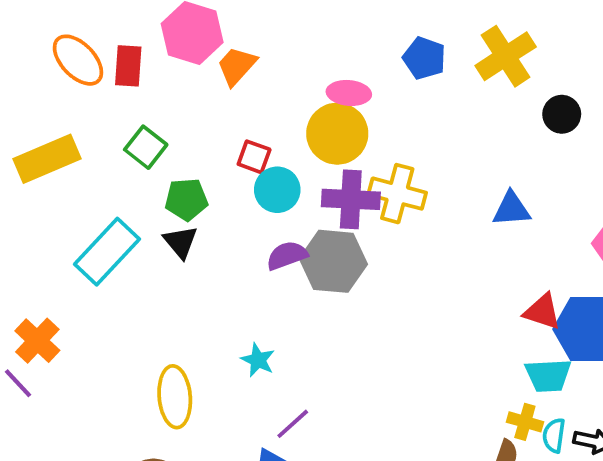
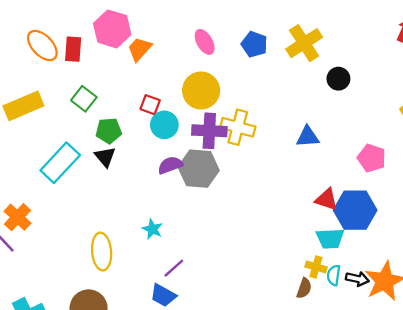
pink ellipse: (349, 93) -> (205, 42), moved, turned 55

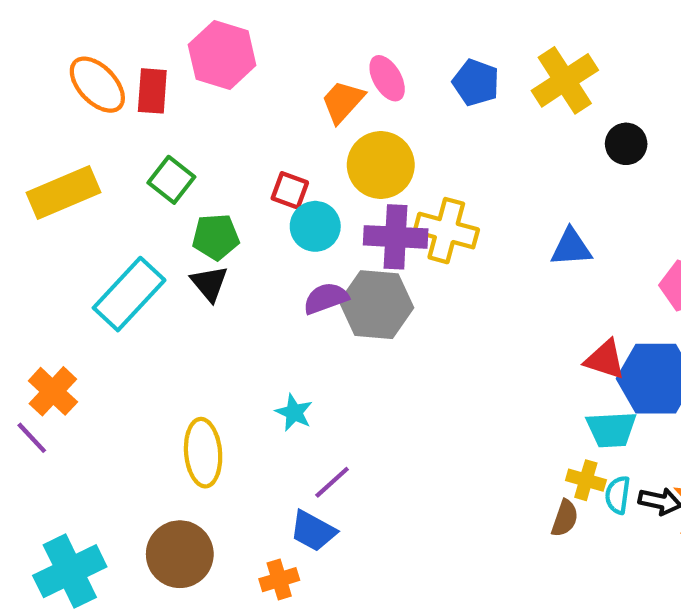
orange trapezoid: (139, 49) -> (343, 102), moved

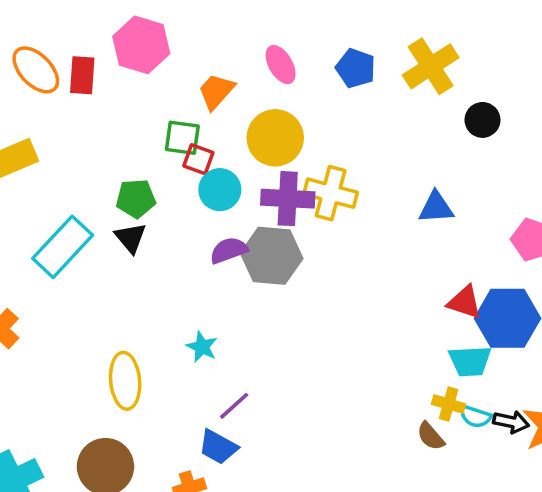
orange trapezoid: (343, 102) -> (216, 91), moved
green square: (171, 180) -> (182, 138), moved, turned -30
cyan semicircle: (618, 495) -> (475, 417), turned -80
brown semicircle: (565, 518) -> (431, 436), turned 120

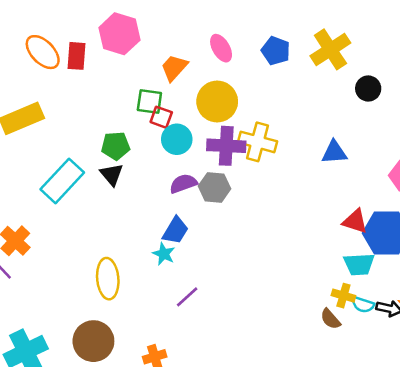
gray hexagon: (272, 256) -> (215, 187), size x0.7
blue trapezoid: (218, 447) -> (175, 230), moved, turned -88

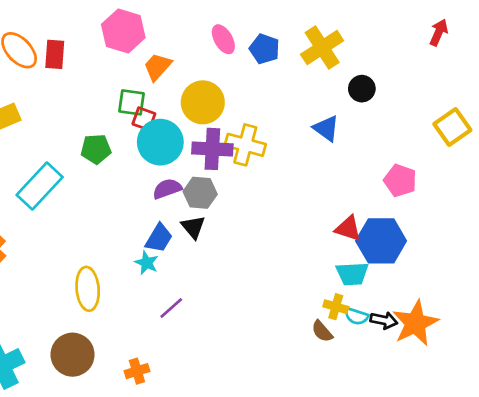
pink hexagon: (119, 34) -> (123, 31), moved
pink ellipse: (221, 48) -> (223, 39), moved
cyan circle: (177, 139) -> (160, 142), size x1.4
blue triangle: (334, 152) -> (326, 128), moved, turned 40
black triangle: (112, 174) -> (193, 227), moved

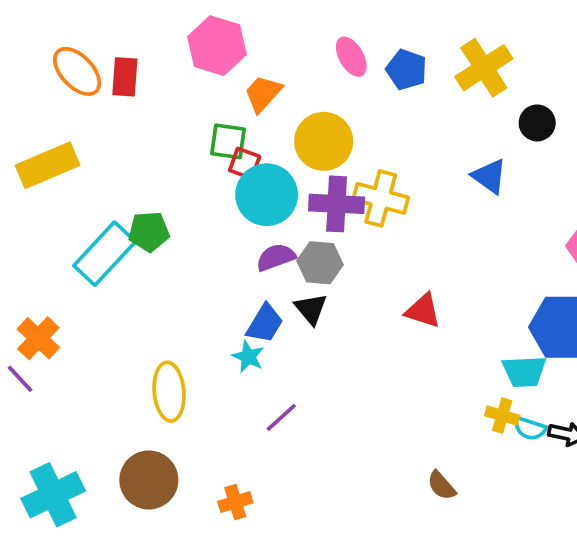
green pentagon: (96, 149) -> (149, 232), moved
red triangle: (348, 228) -> (423, 311), moved
brown semicircle: (322, 331) -> (441, 486), moved

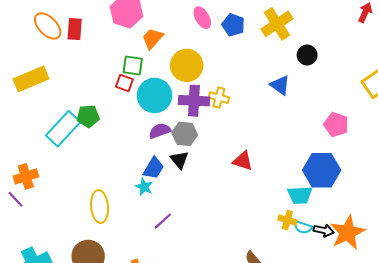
red square: (245, 163) -> (124, 83), moved
yellow cross: (381, 198) -> (219, 98), size x0.7
orange cross: (38, 338) -> (26, 176), turned 30

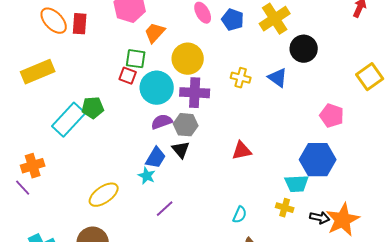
black circle: (307, 55) -> (304, 49), size x1.4
yellow cross: (219, 98) -> (241, 78), moved
red triangle: (243, 161) -> (242, 151), turned -30
yellow ellipse: (100, 207) -> (104, 195), turned 60
cyan semicircle: (303, 227) -> (240, 215), moved, turned -84

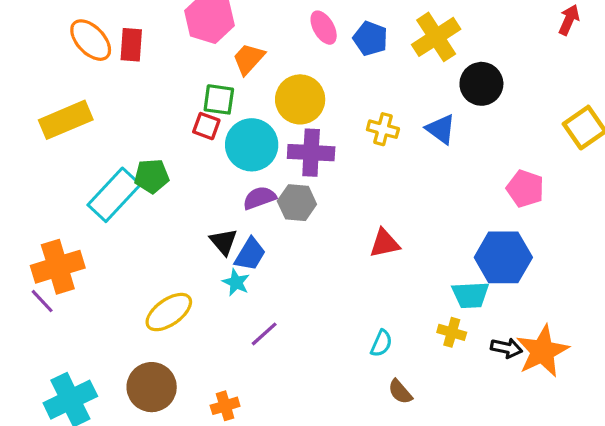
black triangle: (181, 150) -> (224, 242), moved
orange cross: (33, 166) -> (58, 267), size x1.4

